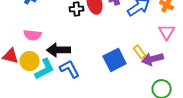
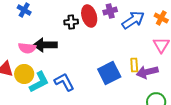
black arrow: (59, 50) -> (45, 45), moved
yellow rectangle: (140, 52) -> (134, 65), turned 32

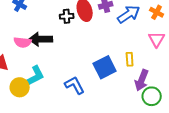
purple arrow: (147, 72) -> (142, 80), moved, turned -55
yellow circle: (24, 74) -> (20, 87), moved
blue L-shape: (64, 82) -> (75, 85), moved

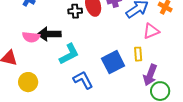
pink triangle: (157, 39) -> (151, 31), moved, turned 36
cyan L-shape: (35, 76) -> (69, 54), moved

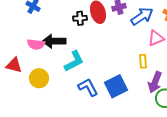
blue square: (113, 62) -> (116, 86), moved
yellow circle: (28, 82) -> (39, 78), moved

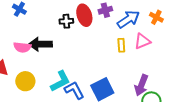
cyan L-shape: (74, 61) -> (60, 81), moved
yellow rectangle: (143, 61) -> (121, 45), moved

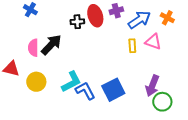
pink triangle: (142, 41) -> (153, 42), turned 42
black arrow: (40, 44) -> (51, 45), turned 135
pink semicircle: (22, 47) -> (33, 48), turned 84

